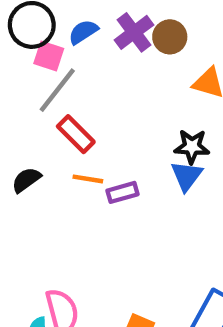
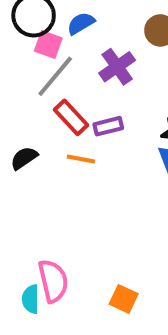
purple cross: (134, 32) -> (117, 67), moved
purple rectangle: (123, 192) -> (108, 126), moved

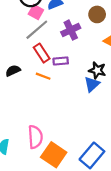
pink semicircle: (53, 281) -> (35, 137), moved
orange square: (124, 299) -> (54, 155), size x1.6

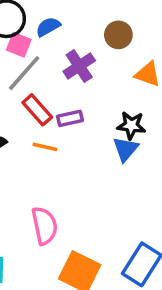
pink semicircle: (35, 137) -> (44, 226), moved

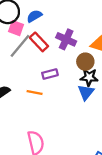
brown circle: (118, 35) -> (85, 62), moved
purple cross: (79, 66) -> (66, 39), moved, turned -30
red rectangle: (37, 110) -> (39, 42), moved

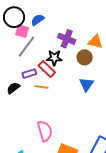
red rectangle: (39, 42) -> (47, 69), moved
purple rectangle: (50, 74) -> (29, 74), moved
black star: (89, 77) -> (54, 58), moved

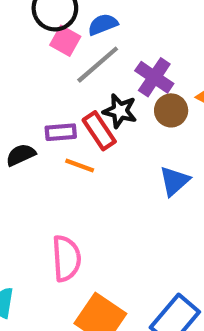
gray line: (26, 47) -> (98, 65), moved
brown circle: (85, 57) -> (171, 110), moved

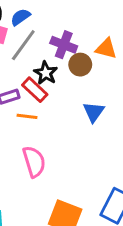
black star: (120, 111) -> (46, 73), turned 30
pink semicircle: (66, 258) -> (34, 162), moved

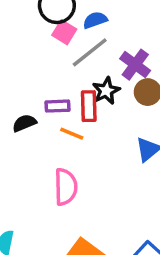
red rectangle: (35, 90) -> (89, 106), turned 30

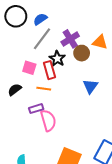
pink square: (64, 32) -> (29, 68), moved
purple cross: (135, 65) -> (70, 39), turned 36
purple rectangle: (58, 106) -> (36, 109), moved

